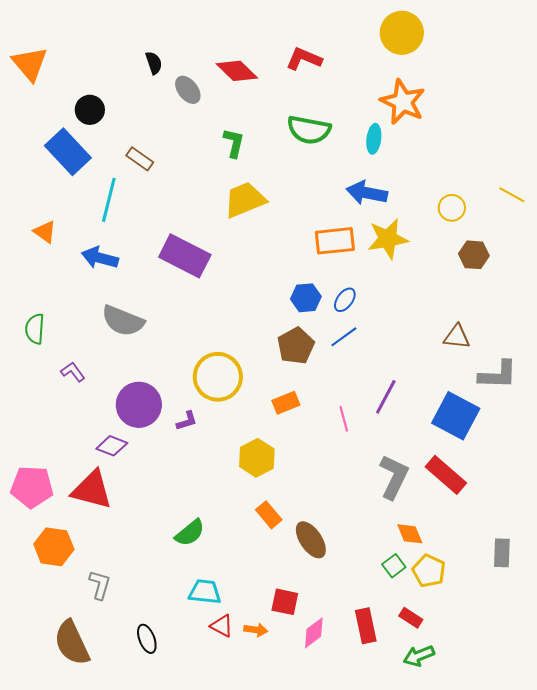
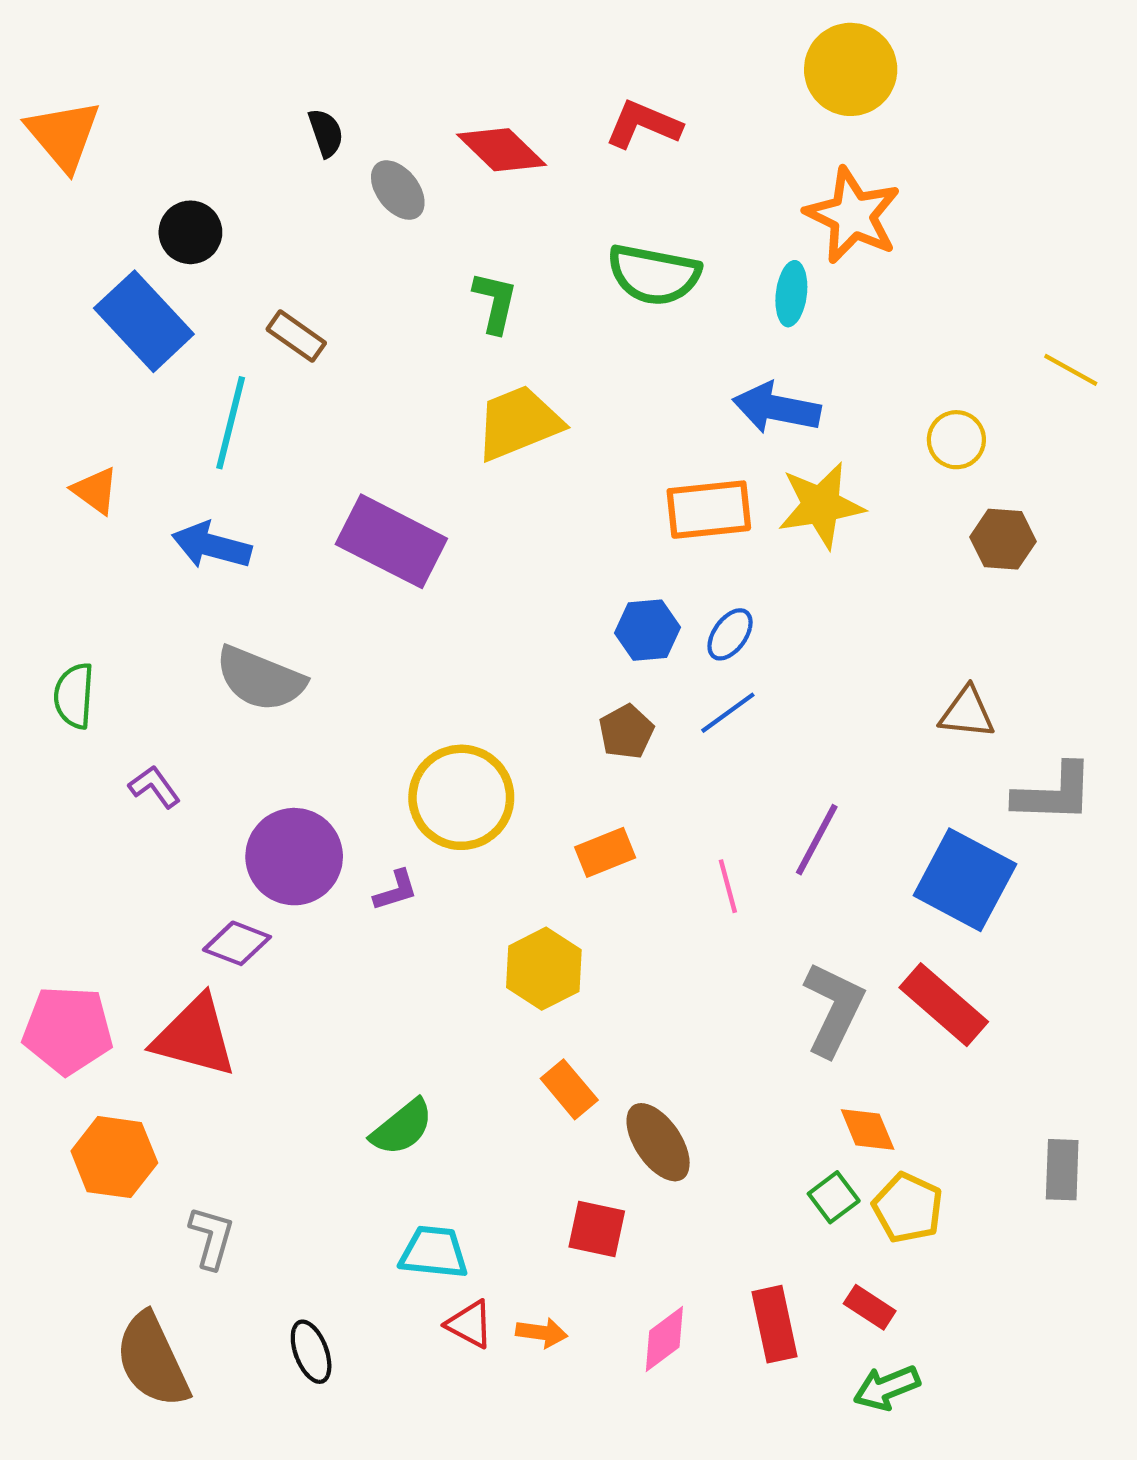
yellow line: (512, 195) -> (1071, 370), moved
brown pentagon: (296, 346) -> (626, 732), size x0.7
red square: (285, 602) -> (597, 1229), moved

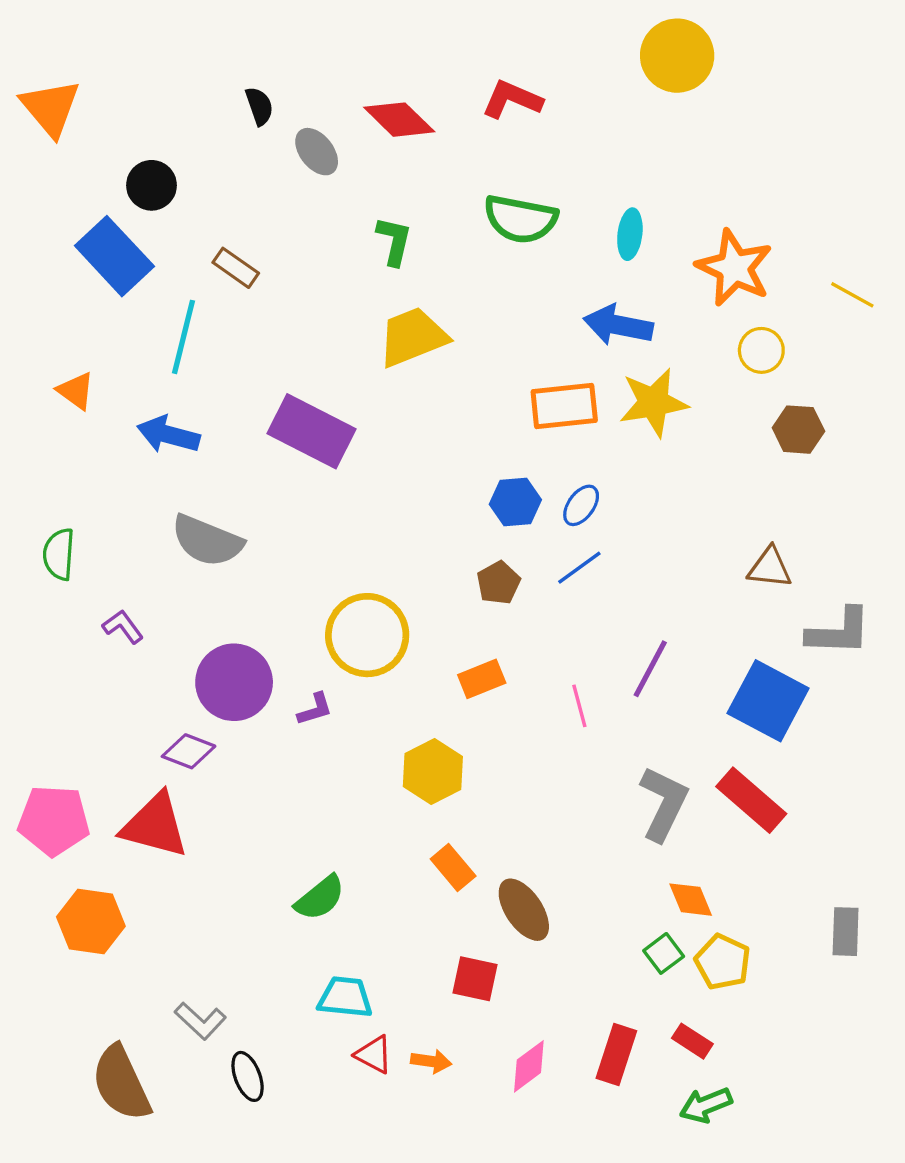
orange star: (853, 215) -> (734, 268), moved
gray L-shape: (212, 1237) -> (200, 1021), moved, turned 117
red rectangle: (774, 1324) -> (616, 1055), turned 30

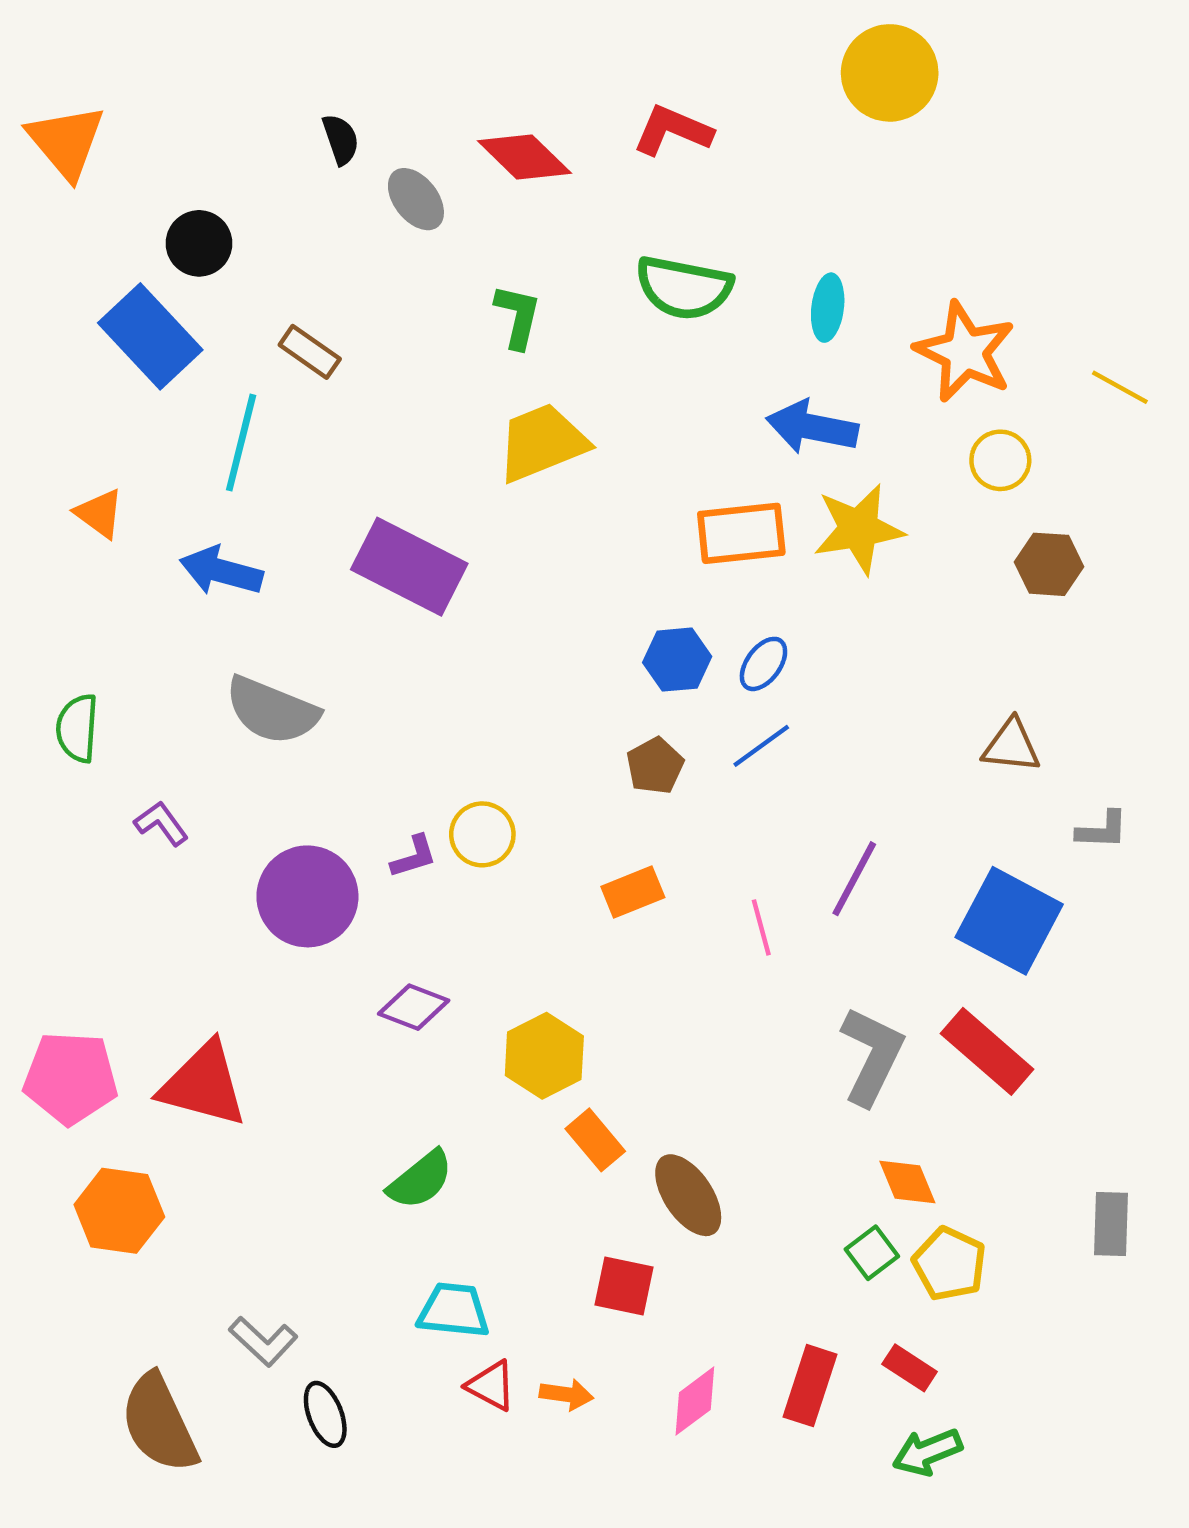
gray L-shape: (839, 632) -> (1102, 830), size x0.6
yellow circle: (367, 635) -> (482, 834), size x0.6
purple L-shape: (315, 709) -> (414, 857), moved
purple diamond: (189, 751) -> (414, 1007), moved
yellow hexagon: (433, 772) -> (544, 1056), moved

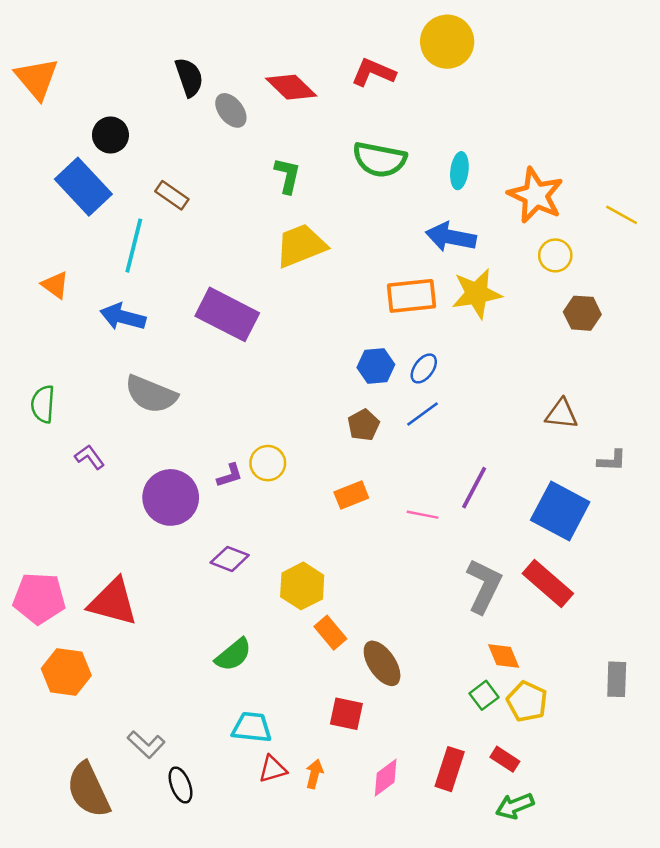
yellow circle: (890, 73) -> (447, 42), moved
black semicircle: (341, 139) -> (189, 77), size x1.4
pink line: (761, 927) -> (423, 515), turned -64
red triangle: (491, 1386) -> (273, 769), turned -44
orange arrow: (566, 1394) -> (314, 774), turned -84

